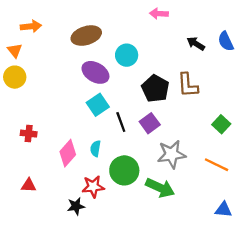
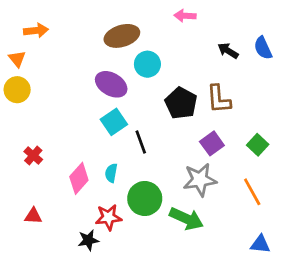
brown ellipse: (86, 36) -> (122, 36), moved
purple square: (150, 123) -> (212, 143), moved
red cross: (29, 134) -> (33, 156), turned 35
orange line: (217, 165) -> (252, 192), turned 35

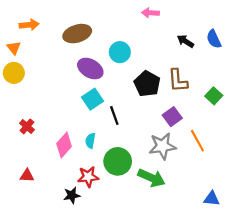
brown ellipse: (122, 36) -> (77, 34), moved
green square: (258, 145) -> (214, 96), moved
orange line: (252, 192) -> (197, 141), moved

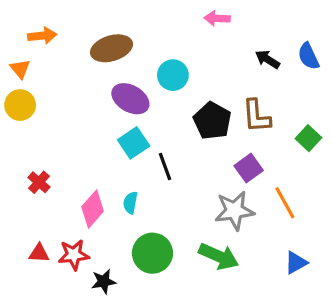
green circle: (118, 161) -> (152, 253), moved
red star: (88, 177) -> (74, 255), moved
blue triangle: (212, 199) -> (296, 263), moved, turned -35

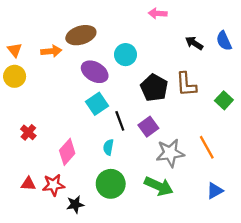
orange arrow: (42, 36) -> (51, 51), moved
purple square: (249, 168) -> (148, 127), moved
cyan semicircle: (130, 203) -> (108, 147), moved

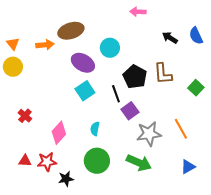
black line: (120, 121) -> (116, 94), moved

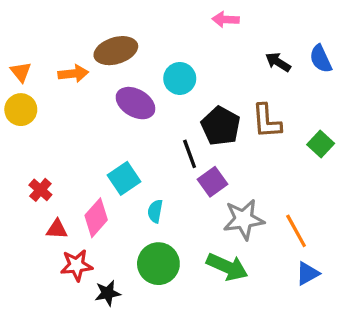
cyan square: (85, 91) -> (124, 178), moved
orange line: (181, 129) -> (296, 231), moved
red triangle: (25, 161) -> (57, 229), moved

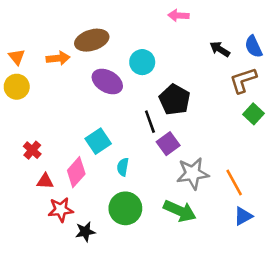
brown L-shape: (267, 121) -> (243, 80), moved, turned 76

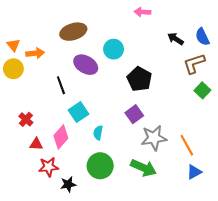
orange arrow: (58, 58) -> (35, 53), moved
black line: (150, 122) -> (61, 85), moved

